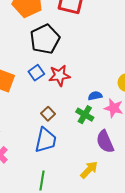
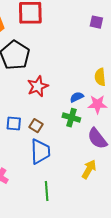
blue square: (36, 73) -> (14, 124), moved, turned -35

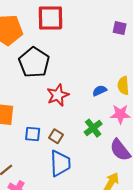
blue semicircle: (77, 97) -> (100, 91), moved
green cross: (71, 118) -> (93, 128), turned 36

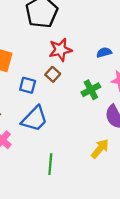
brown square: (56, 136) -> (53, 74), moved
blue trapezoid: (60, 163) -> (35, 119), moved, turned 36

